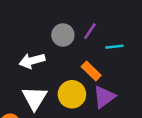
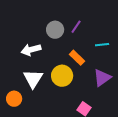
cyan line: (114, 47) -> (102, 45), moved
purple triangle: (104, 97) -> (102, 78), moved

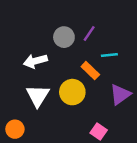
cyan line: (102, 45) -> (109, 55), moved
orange circle: (14, 99) -> (15, 129), moved

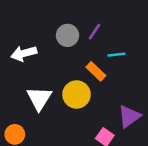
white arrow: (35, 61) -> (24, 53), moved
purple triangle: (120, 94) -> (129, 116), moved

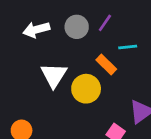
white arrow: (24, 53) -> (36, 30), moved
white triangle: (39, 98) -> (54, 75), moved

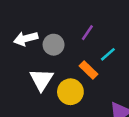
gray circle: (77, 27) -> (54, 45), moved
cyan line: (128, 47) -> (108, 54), turned -35

